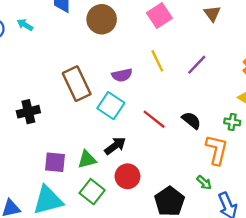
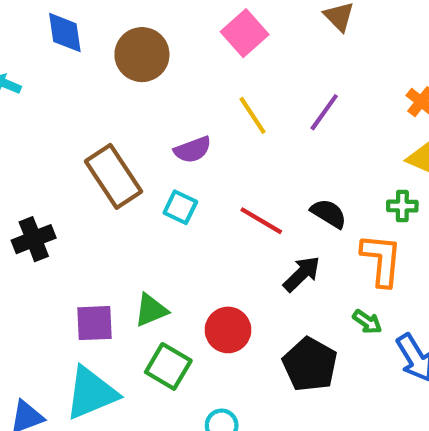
cyan square: (111, 106) -> (180, 207), size x0.7
black arrow: (115, 146) -> (302, 274), moved

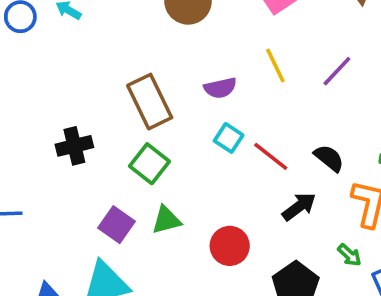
cyan square: (180, 207) -> (229, 138), moved
purple square: (94, 323) -> (117, 225), turned 30
green square: (168, 366) -> (149, 164), moved

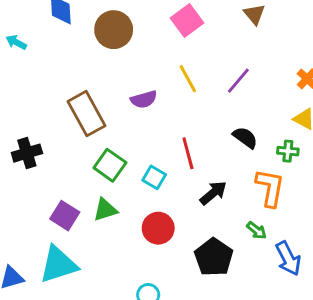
cyan square: (229, 138) -> (154, 177), moved
red line: (271, 156) -> (188, 153), turned 40
black semicircle: (329, 158) -> (245, 138), moved
green square: (149, 164) -> (110, 165), moved

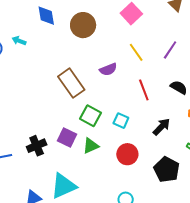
black cross: (27, 153) -> (37, 146), moved
red line: (188, 153) -> (144, 90), moved
purple square: (65, 216) -> (67, 138), moved

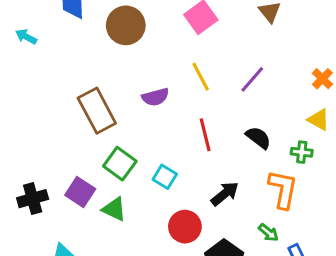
green triangle: (91, 146) -> (114, 209), turned 42
red circle: (127, 154) -> (185, 227), moved

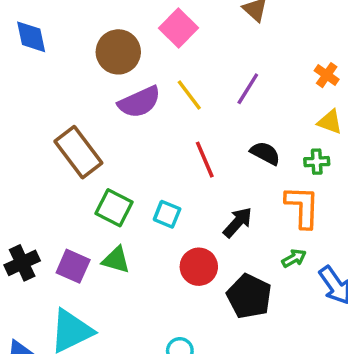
brown circle: (126, 25) -> (118, 52), moved
purple semicircle: (155, 97) -> (139, 102), moved, size x1.4
purple square: (80, 192) -> (73, 266), moved
green arrow: (268, 233) -> (294, 258), turned -60

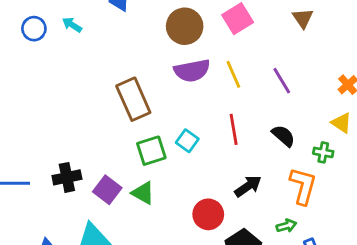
purple line: (248, 89) -> (282, 81), turned -76
green square: (114, 208) -> (151, 151), turned 32
cyan square: (167, 214) -> (187, 141), moved

